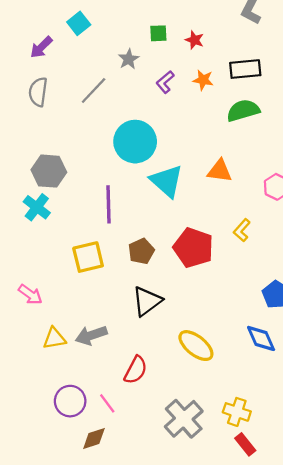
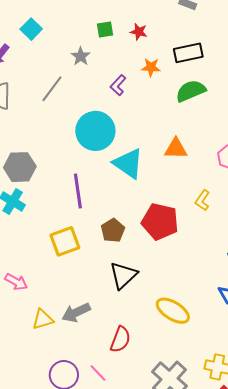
purple L-shape: (165, 82) -> (118, 85), moved

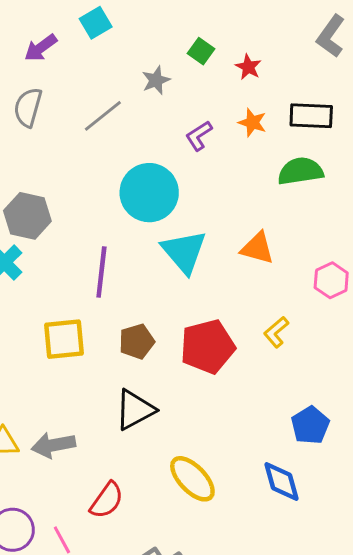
green square: (105, 29) -> (201, 51), turned 30
red pentagon: (160, 222) -> (208, 347), turned 30

